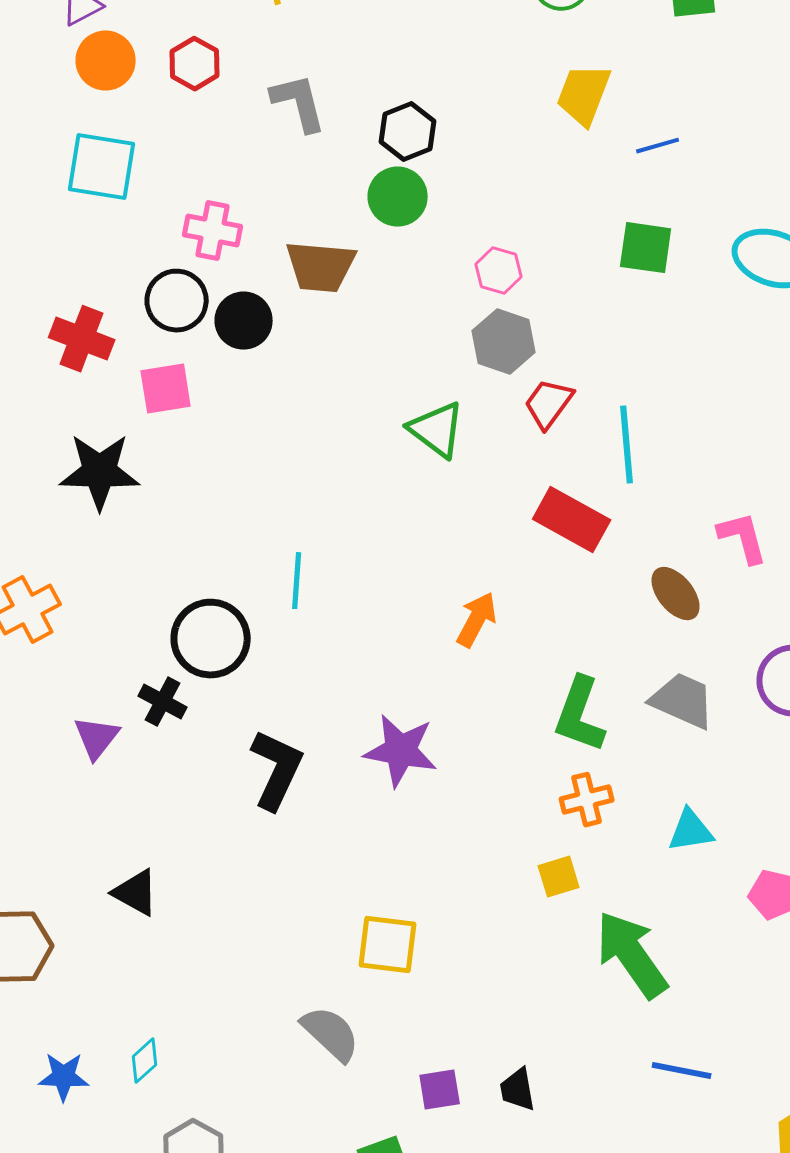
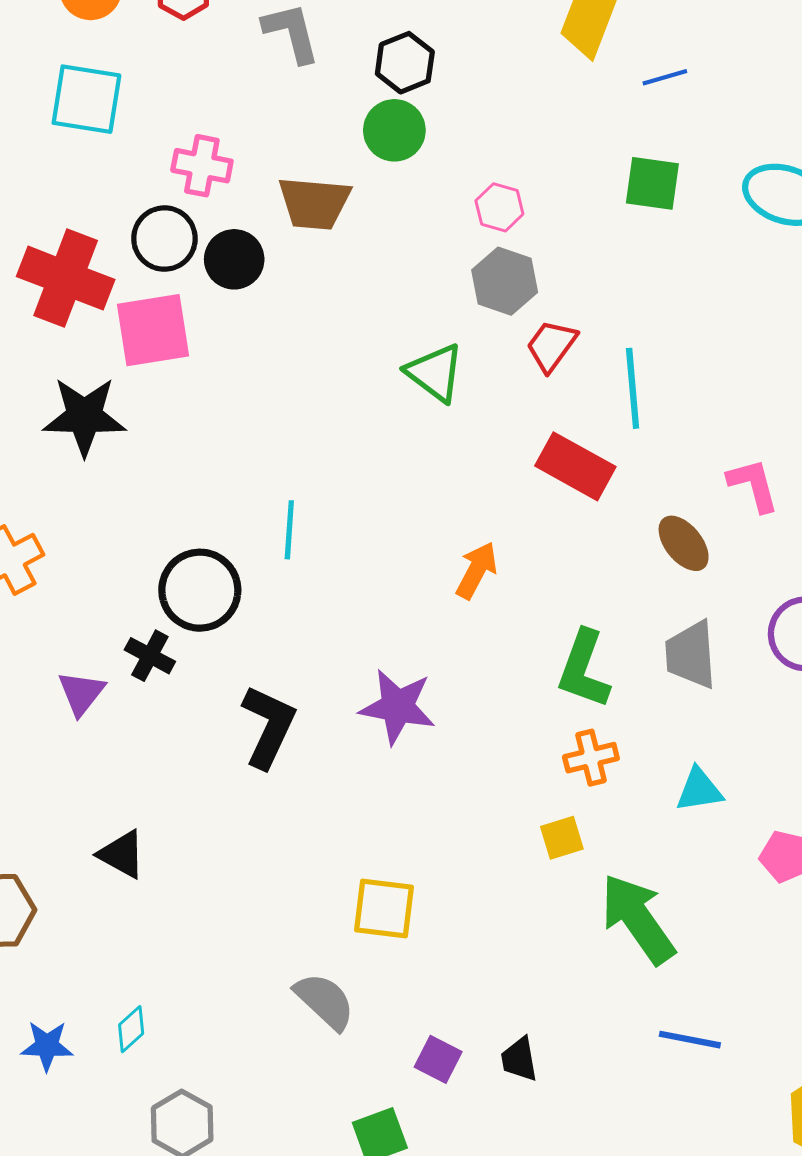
red cross: (82, 339) -> (66, 278), size x1.4
pink square: (166, 389) -> (153, 330), size x1.4
gray trapezoid: (683, 701) -> (691, 655), turned -118
purple square: (440, 1090) -> (438, 1059), turned 36

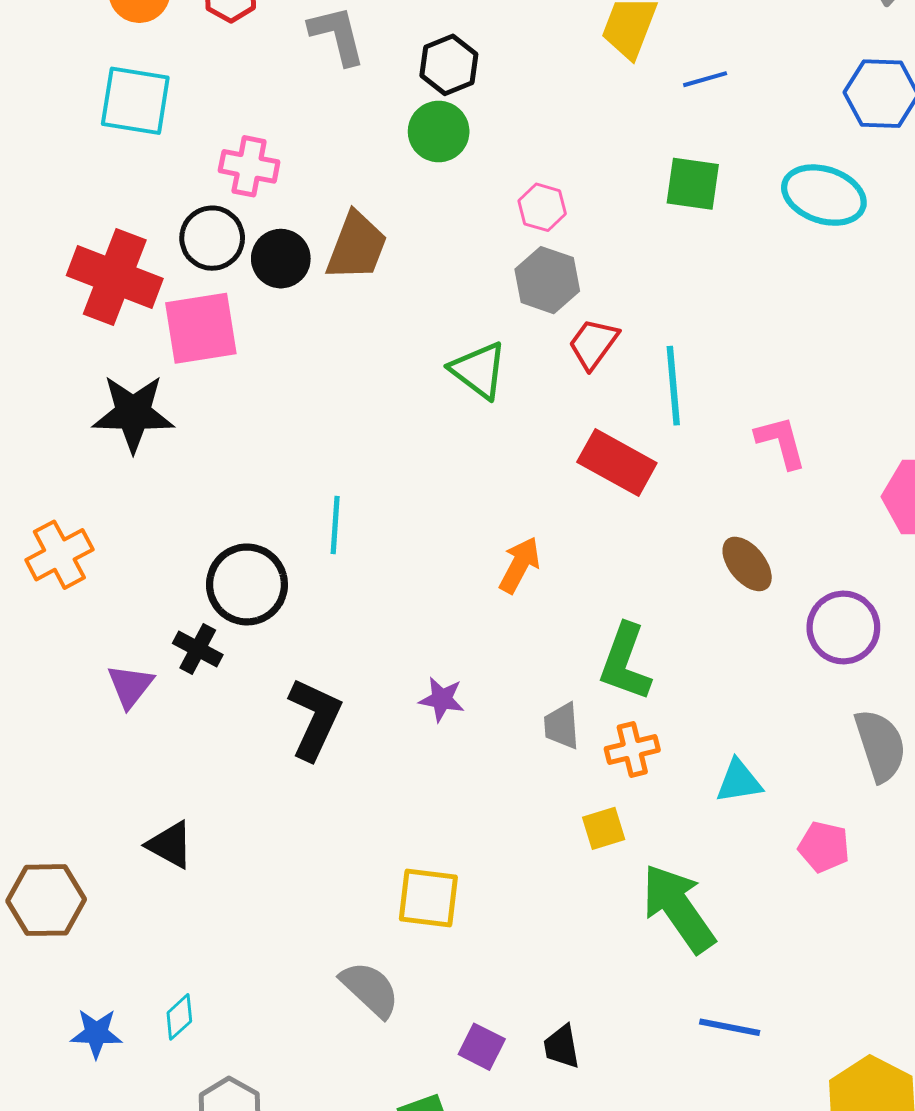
brown trapezoid: (314, 203) -> (357, 246), moved, turned -74
pink L-shape: (753, 485) -> (781, 442), moved
brown ellipse: (684, 543) -> (747, 564), moved
gray trapezoid: (691, 655) -> (562, 726), moved, size x0.7
purple star: (397, 707) -> (442, 699), size x0.6

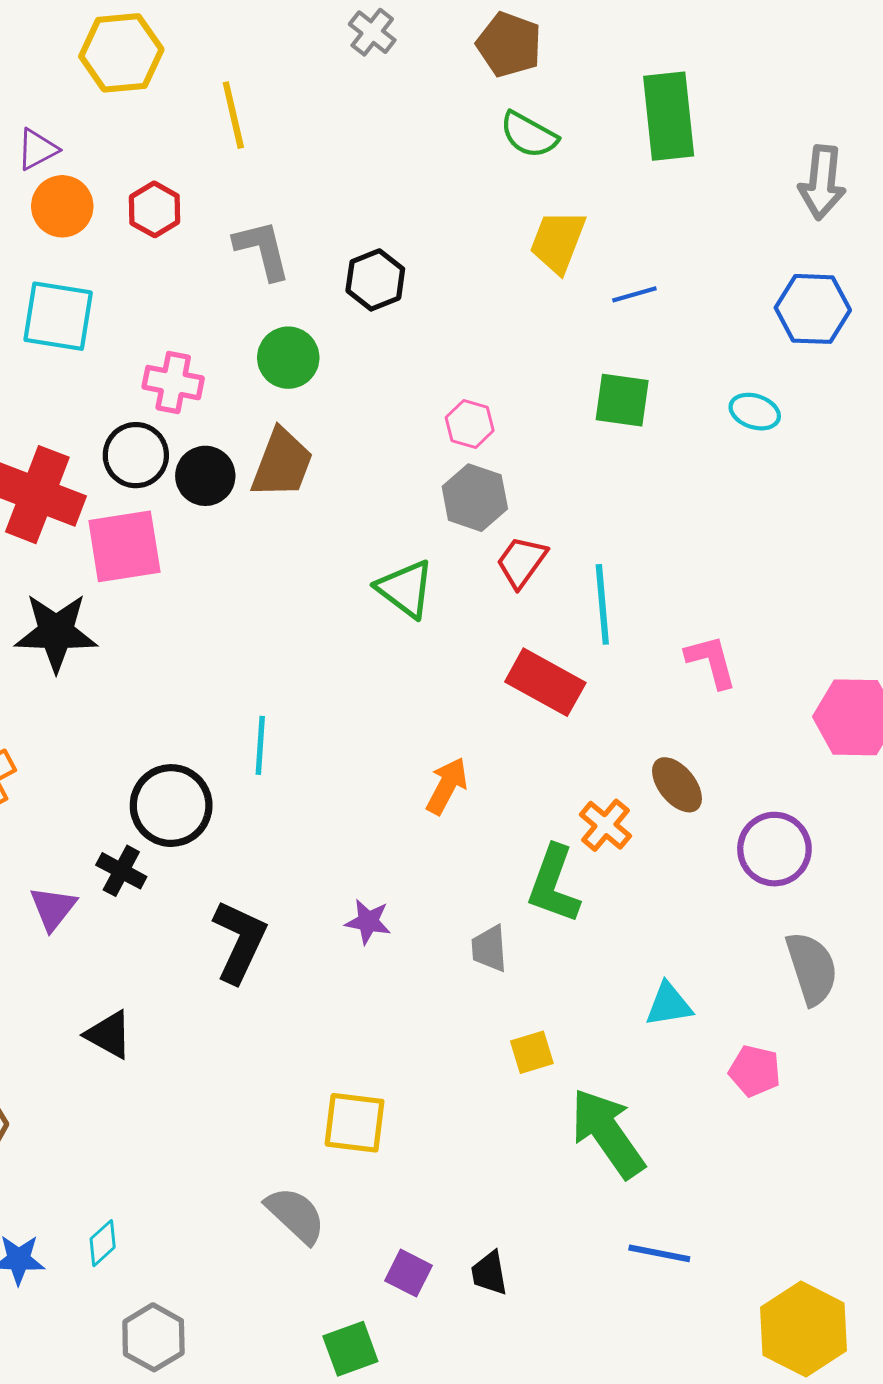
green circle: (439, 131) -> (288, 358), moved
cyan ellipse: (824, 195) -> (755, 412), size x0.6
orange cross: (632, 749) -> (605, 825), moved, turned -36
black triangle: (170, 845) -> (109, 1035), moved

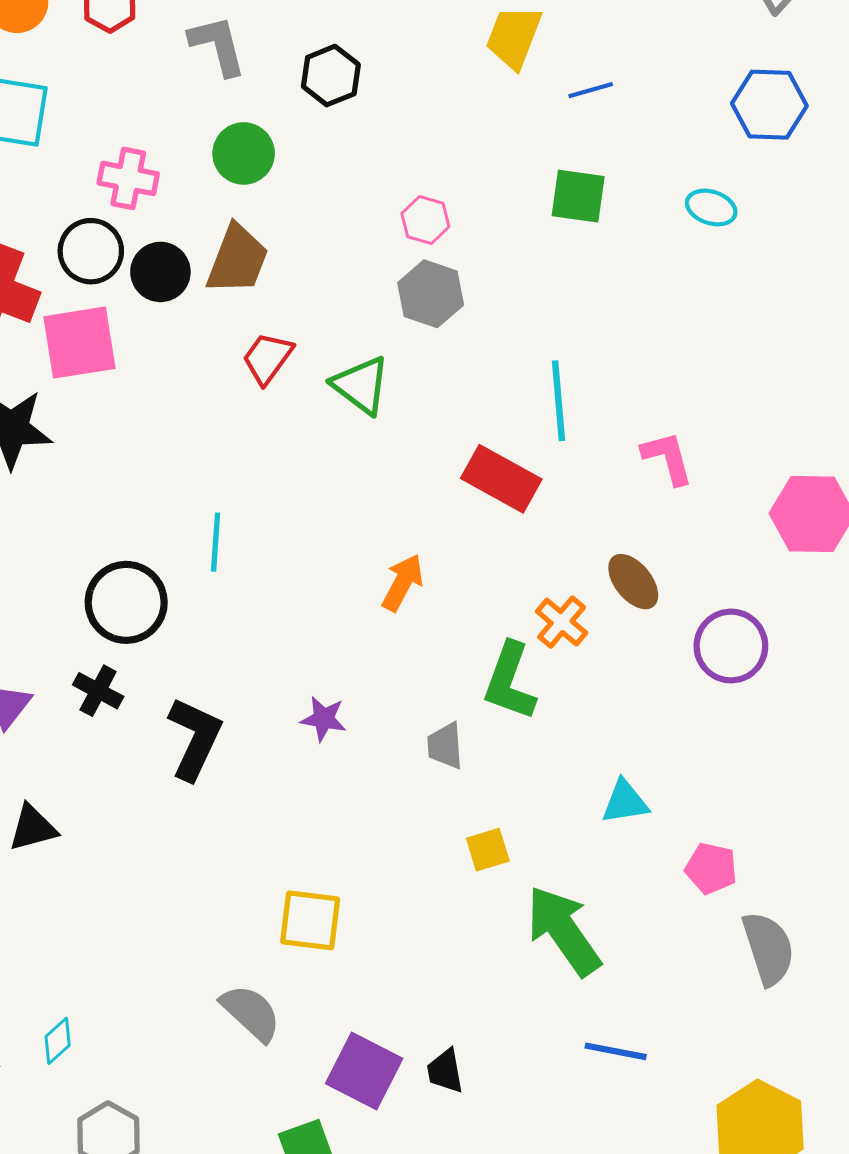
red trapezoid: (521, 562) -> (267, 358), moved
black cross: (121, 871) -> (98, 691), moved
gray semicircle: (812, 968) -> (768, 948), moved
black triangle: (109, 1035) -> (33, 828), moved, turned -44
purple square: (408, 1273) -> (364, 1071), size x1.6

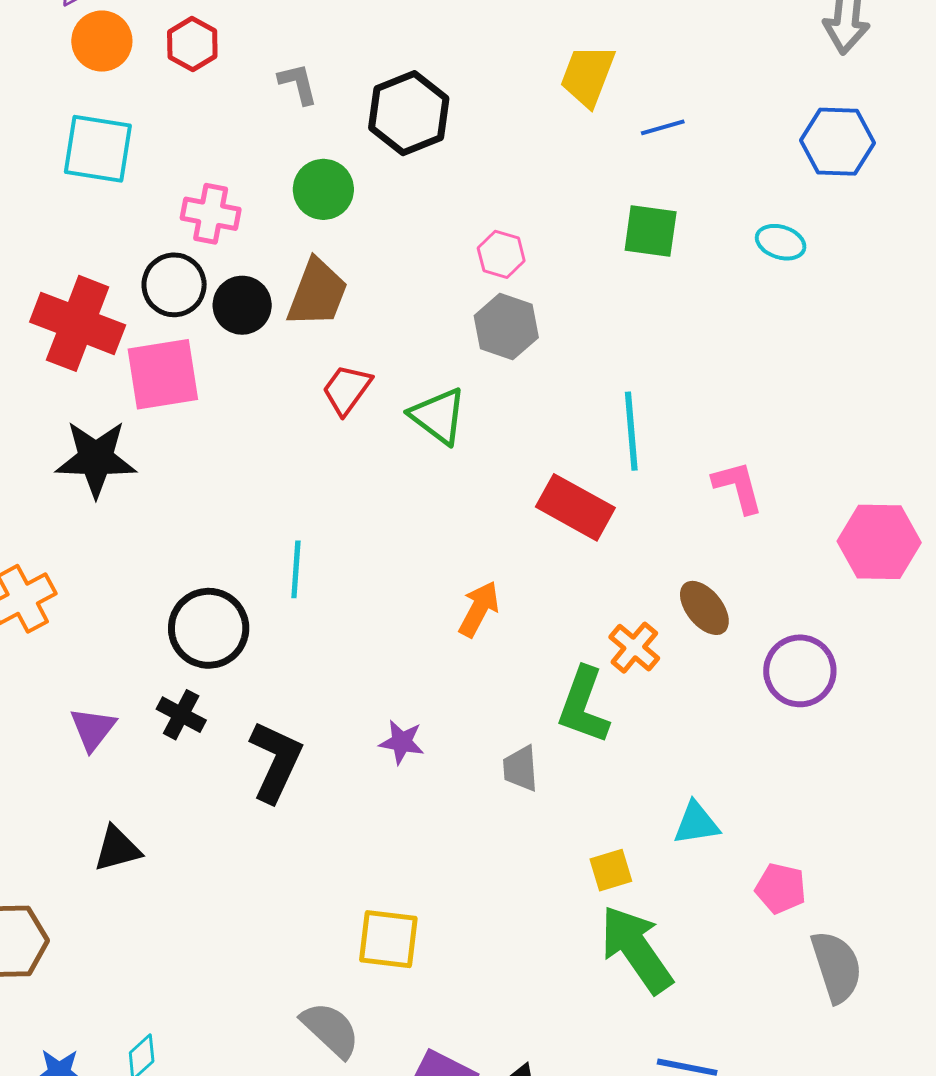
gray L-shape: (218, 45) -> (298, 84), size x0.7
black hexagon: (331, 76) -> (409, 113), size x1.4
yellow square: (488, 850) -> (611, 870), moved

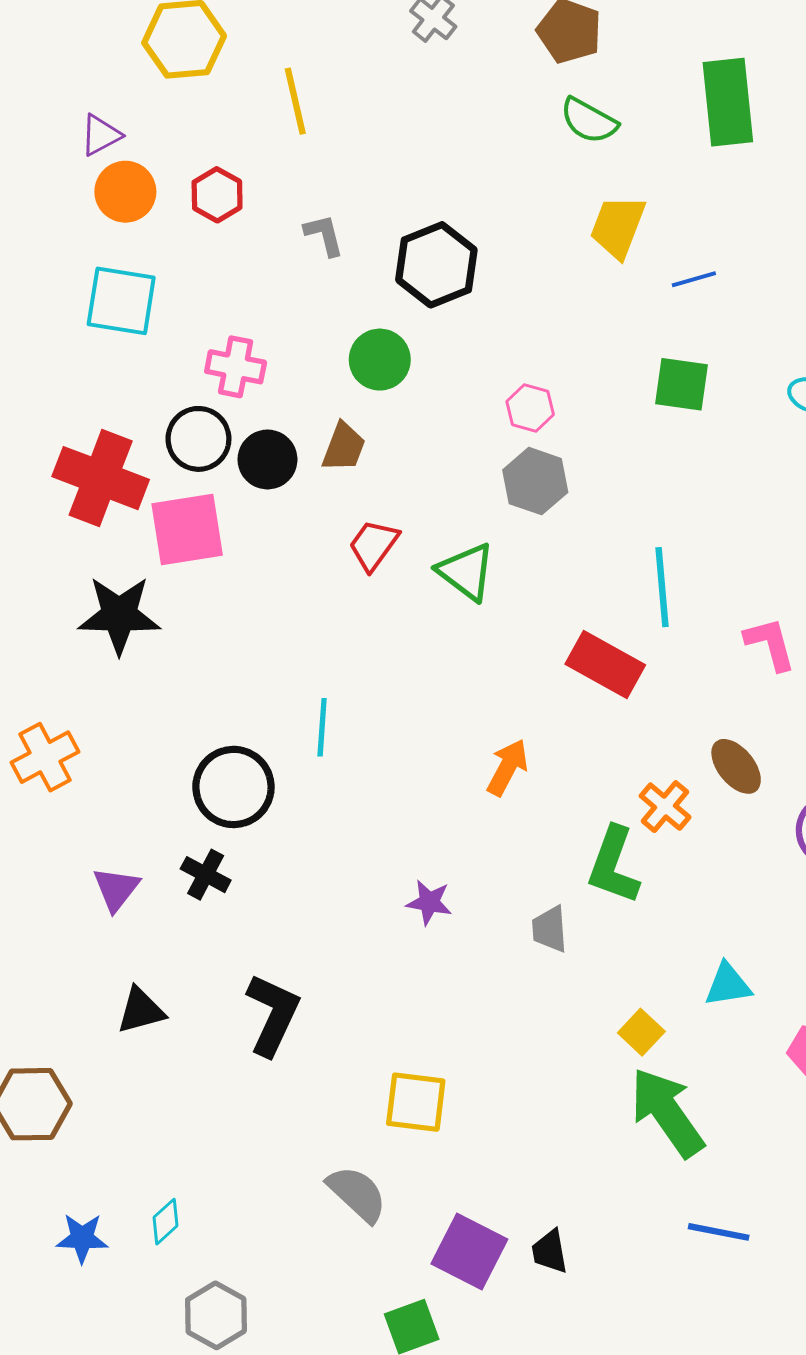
green circle: (323, 189) -> (380, 360), moved
brown trapezoid: (317, 293) -> (344, 447), size x0.7
black L-shape: (276, 761) -> (273, 1015), moved
yellow square: (611, 870) -> (641, 1032), turned -30

